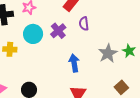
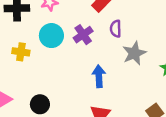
gray star: (108, 53) -> (134, 53), moved

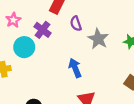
purple cross: (83, 35) -> (43, 30), moved

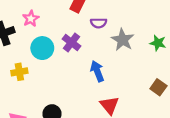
purple semicircle: (76, 24) -> (99, 23), turned -72
purple cross: (43, 30) -> (71, 43), moved

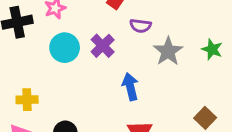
green star: (158, 43) -> (212, 49), moved
yellow cross: (19, 72) -> (27, 100), moved

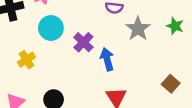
purple cross: (103, 46) -> (83, 42), moved
yellow cross: (27, 100) -> (27, 60), moved, turned -30

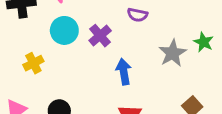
gray star: (138, 29) -> (173, 53), moved
purple cross: (83, 42) -> (100, 36), moved

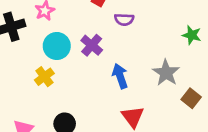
gray star: (173, 53) -> (166, 73), moved
yellow cross: (33, 63) -> (44, 77), moved

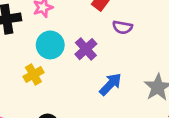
blue arrow: (120, 76) -> (111, 84), turned 55

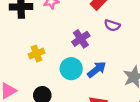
cyan circle: (50, 45) -> (71, 69), moved

